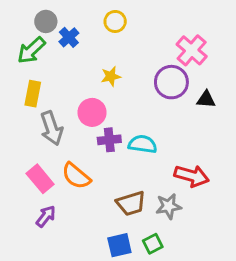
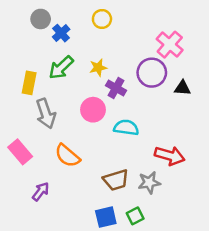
green arrow: (31, 50) -> (61, 68), moved
pink circle: (92, 112) -> (93, 110), moved
purple cross: (109, 140) -> (116, 88), moved, turned 36
pink rectangle: (40, 179) -> (20, 152), moved

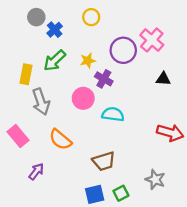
purple circle: (152, 73) -> (123, 50), moved
red arrow: (170, 156) -> (170, 133), moved
gray star: (149, 183) -> (155, 180), moved, turned 30

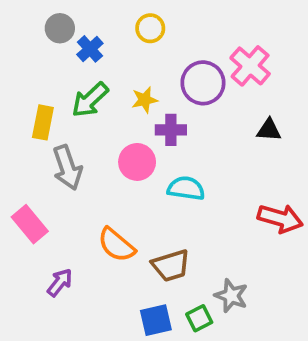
purple cross: (104, 79) -> (171, 130), turned -30
orange semicircle: (60, 139) -> (116, 245), moved
gray star: (155, 180) -> (231, 296), moved

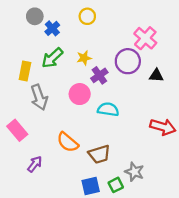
purple circle: (203, 83) -> (128, 61), moved
purple cross: (171, 130) -> (99, 75), turned -35

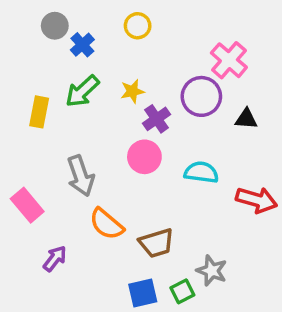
pink circle: (80, 94) -> (144, 157), moved
gray arrow: (39, 97) -> (81, 176), moved
cyan semicircle: (108, 109) -> (201, 172), moved

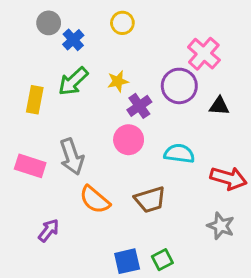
pink rectangle: (27, 205) -> (30, 166), moved, turned -32
brown trapezoid: (157, 243) -> (150, 200), moved
gray star: (212, 271) -> (221, 226), moved

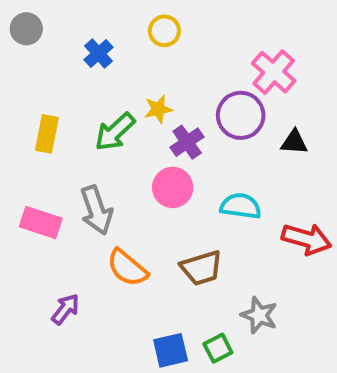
gray circle: (49, 23) -> (26, 29), moved
green arrow: (73, 81) -> (115, 132), moved
gray star: (221, 226) -> (259, 315), moved

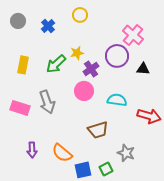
gray circle: (26, 29) -> (18, 21), moved
orange semicircle: (127, 268) -> (62, 153), moved
purple arrow: (65, 309) -> (32, 150), turned 140

